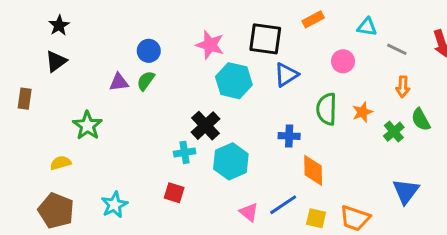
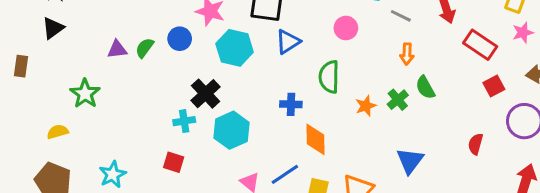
blue circle: (149, 51) -> (180, 39), moved
orange star: (362, 112) -> (366, 106), moved

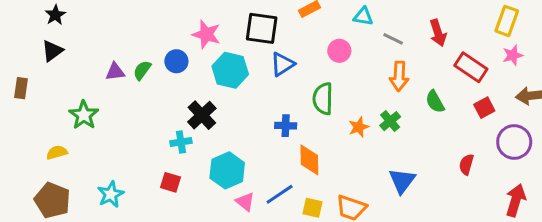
orange arrow: (407, 54) -> (399, 76), size x1.4
green semicircle: (425, 88) -> (435, 102), moved
cyan hexagon: (231, 130) -> (227, 170), moved

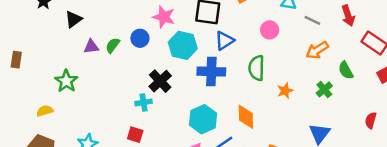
black triangle: (52, 51) -> (73, 19), moved
orange arrow: (399, 76) -> (317, 50), turned 55
green cross: (390, 121) -> (324, 89), moved
blue cross: (286, 126) -> (211, 72), moved, size x1.6
cyan hexagon: (227, 170) -> (203, 119), moved

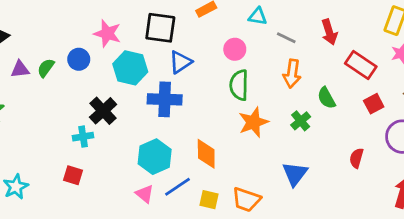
orange arrow: (317, 50) -> (292, 74), turned -50
green semicircle: (257, 68) -> (239, 85), moved
orange star: (285, 91) -> (253, 122), size x1.5

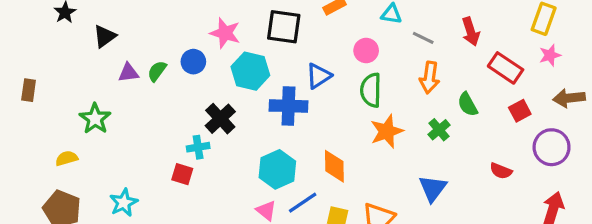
blue triangle: (180, 62) -> (319, 76), moved
red semicircle: (356, 158) -> (501, 171), turned -84
red square: (73, 175) -> (182, 174), moved

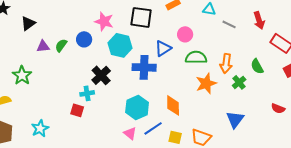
pink circle: (366, 51) -> (185, 34), moved
orange arrow: (430, 77) -> (226, 63), moved
green semicircle: (371, 90) -> (196, 57), turned 90

